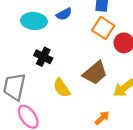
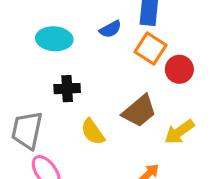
blue semicircle: (64, 14) -> (110, 29), moved
black cross: (43, 57) -> (67, 89), turned -30

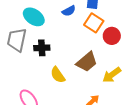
cyan ellipse: (54, 39) -> (34, 17), turned 30
gray trapezoid: (27, 130) -> (17, 40), moved

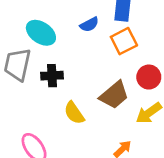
orange square: (94, 23) -> (124, 41), turned 30
red circle: (112, 36) -> (149, 77), moved

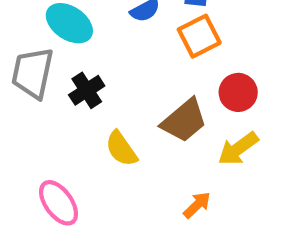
black cross: (52, 76) -> (87, 90), turned -30

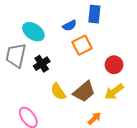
orange square: (199, 36) -> (82, 45), moved
brown trapezoid: (184, 121) -> (84, 92), moved

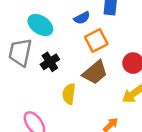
yellow semicircle: (58, 92) -> (69, 94), turned 42
brown trapezoid: (84, 92) -> (95, 73), moved

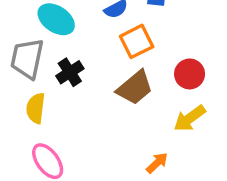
yellow semicircle: (69, 94) -> (36, 108), moved

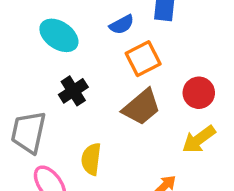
gray trapezoid: (27, 59) -> (28, 132), moved
yellow semicircle: (36, 108) -> (91, 159), moved

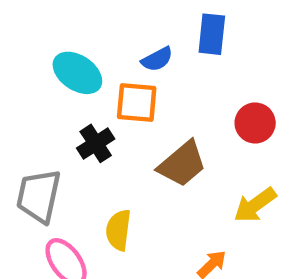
orange square: (143, 59) -> (137, 102), moved, turned 32
red circle: (199, 93) -> (255, 123), moved

